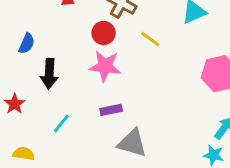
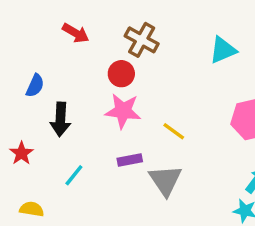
yellow line: (150, 39) -> (174, 131), moved
gray triangle: (132, 143) -> (165, 180), moved, turned 40

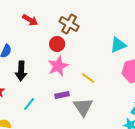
cyan triangle: (223, 50) -> (118, 45), moved
pink star: (123, 111) -> (58, 66), turned -30

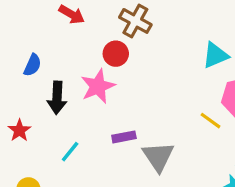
pink star: (58, 66) -> (98, 86), moved
yellow line: (88, 78) -> (210, 121), moved

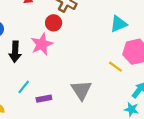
purple rectangle: (124, 137) -> (44, 99), moved

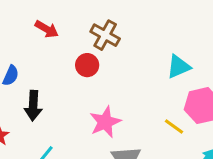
pink star: (42, 44) -> (105, 122), moved

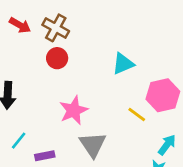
brown cross: (105, 35) -> (56, 28), moved
cyan triangle: (179, 67) -> (123, 64), moved

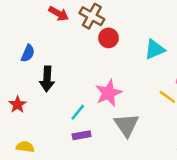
red circle: (57, 58) -> (109, 38), moved
cyan line: (19, 141) -> (78, 112), moved

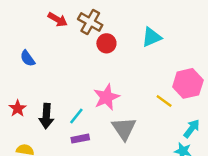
cyan triangle: (155, 49) -> (152, 37), moved
blue semicircle: (28, 53) -> (28, 58), turned 120
black arrow: (47, 79) -> (46, 116), moved

